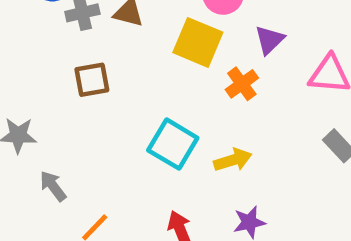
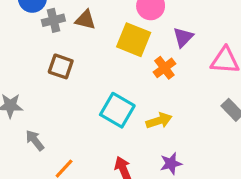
brown square: (92, 80) -> (61, 66), turned 30

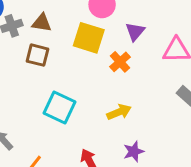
brown square: (61, 66) -> (37, 55), moved
cyan square: (117, 110) -> (59, 107), moved

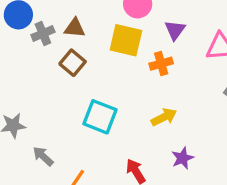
brown square: (37, 55) -> (73, 63), turned 30
orange cross: (120, 62) -> (161, 64), turned 30

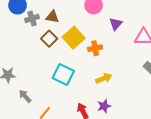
yellow square: (126, 40) -> (74, 38), moved, turned 30
orange cross: (161, 64) -> (95, 48), moved
purple star: (183, 158) -> (104, 106), moved

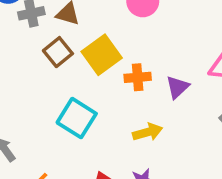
purple triangle: (116, 24) -> (178, 87), moved

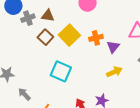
orange cross: (138, 77) -> (96, 38), moved
yellow arrow: (148, 132) -> (114, 72), moved

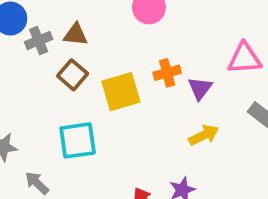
yellow square: (69, 35) -> (121, 92), moved, turned 30
cyan square: (61, 71) -> (78, 140), moved, turned -30

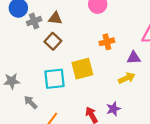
purple triangle: (200, 88) -> (134, 58), moved, turned 48
yellow square: (121, 92) -> (82, 69), moved

